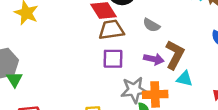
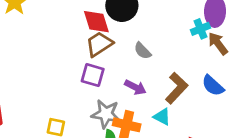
brown trapezoid: (111, 30) -> (99, 44), turned -40
brown L-shape: (175, 55) -> (177, 88), moved

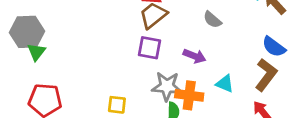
gray semicircle: (143, 51) -> (212, 20), moved
brown L-shape: (177, 88) -> (266, 75), moved

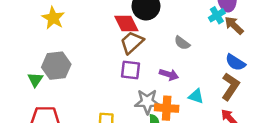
gray hexagon: (27, 32) -> (56, 66), moved

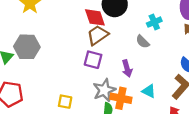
cyan cross: (217, 15) -> (154, 22), moved
purple arrow: (169, 74) -> (127, 68), turned 49
gray star: (147, 102) -> (104, 90), turned -30

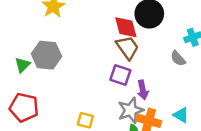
brown trapezoid: (98, 35) -> (127, 47), turned 85
purple arrow: (127, 68) -> (143, 90), moved

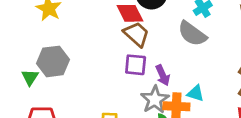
gray semicircle: (178, 58) -> (192, 34), size x1.6
cyan triangle: (181, 115) -> (196, 93), moved

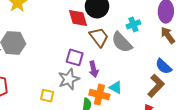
brown trapezoid: (136, 34) -> (99, 37), moved
gray star: (155, 100) -> (69, 79), moved

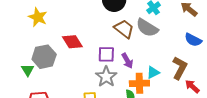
red diamond: (78, 18) -> (72, 42), moved
brown L-shape: (156, 86) -> (180, 68), moved
cyan triangle: (116, 88) -> (153, 72), turned -40

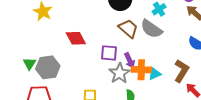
gray hexagon: (44, 57) -> (48, 67), moved
gray star: (106, 77) -> (119, 73), moved
orange cross: (139, 83) -> (141, 70), moved

